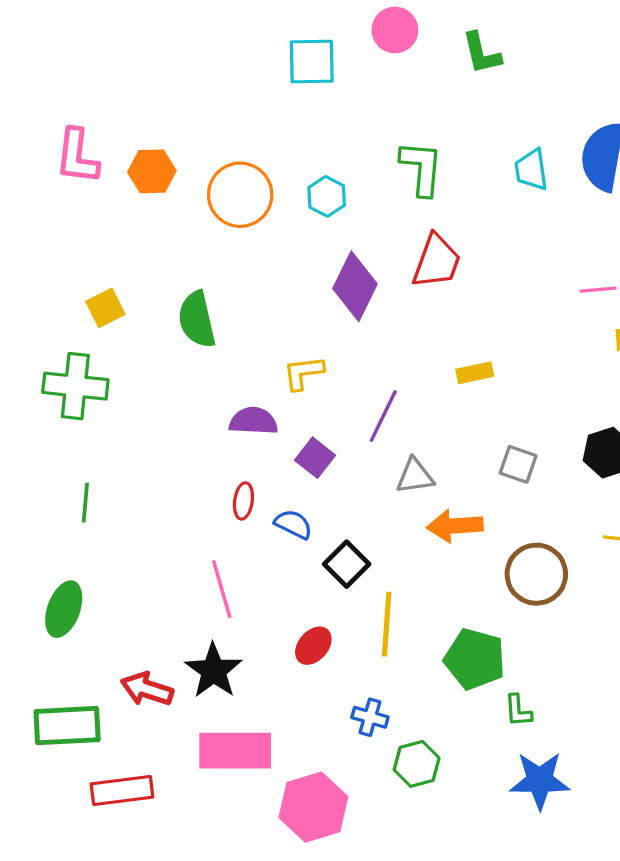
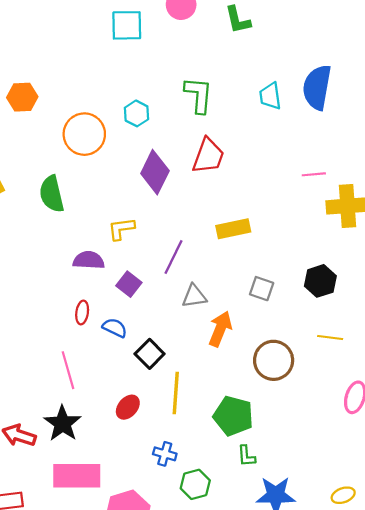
orange circle: (240, 195) -> (84, 134), moved
yellow rectangle: (475, 373) -> (233, 229), size x1.4
orange arrow: (455, 526) -> (220, 329), turned 116
green L-shape: (518, 711) -> (246, 456), moved

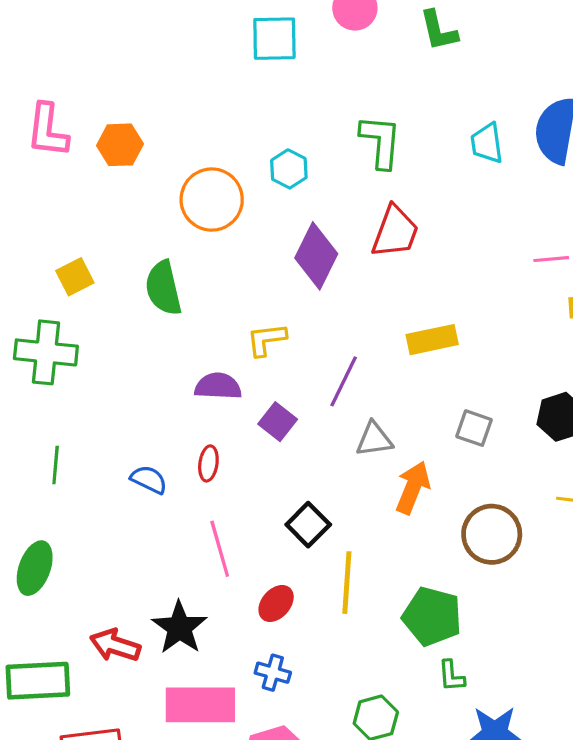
blue semicircle: (115, 328) -> (149, 480), moved
pink line: (68, 370) -> (220, 549), moved
blue cross: (165, 454) -> (273, 673), moved

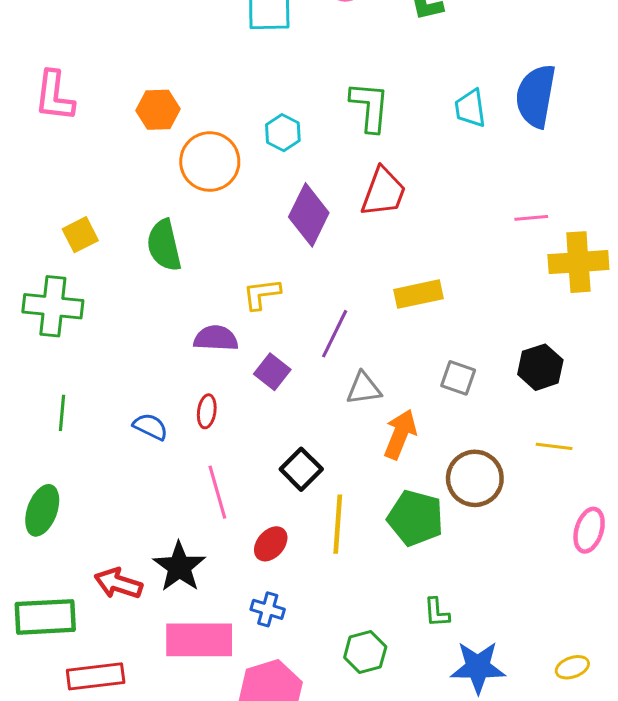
orange hexagon: (120, 145) -> (158, 110), moved
green pentagon: (432, 616) -> (415, 518), moved

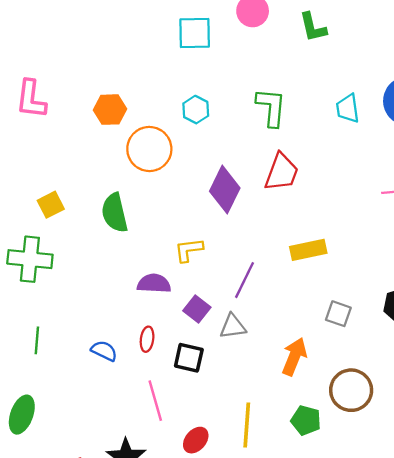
cyan hexagon: (283, 133) -> (196, 110), moved
gray triangle: (364, 388) -> (233, 326), moved
black square: (301, 469) -> (189, 358), moved, turned -32
green pentagon: (415, 518) -> (306, 420), size x0.7

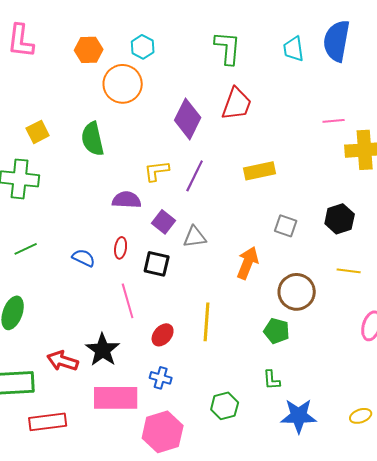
cyan hexagon: (196, 110) -> (143, 47), moved
purple line: (244, 280) -> (195, 176), moved
green line: (37, 340) -> (26, 249), turned 60
green pentagon: (306, 420) -> (277, 331), moved

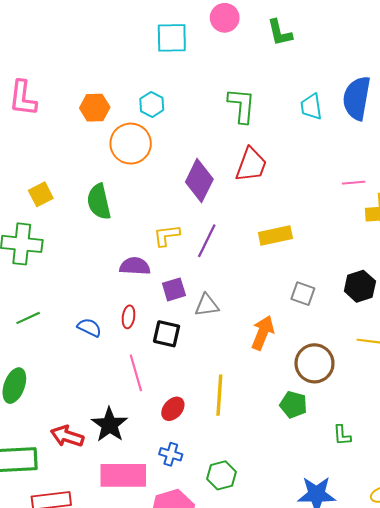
purple square: (164, 222) -> (174, 289), turned 35
green L-shape: (272, 380) -> (342, 435), moved
green hexagon: (225, 406) -> (221, 475), moved

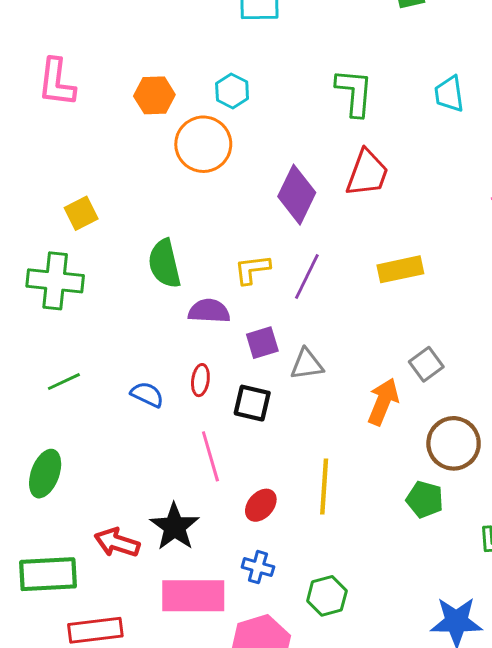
green semicircle: (99, 202) -> (164, 264), moved
gray square: (303, 294) -> (426, 364), moved, turned 35

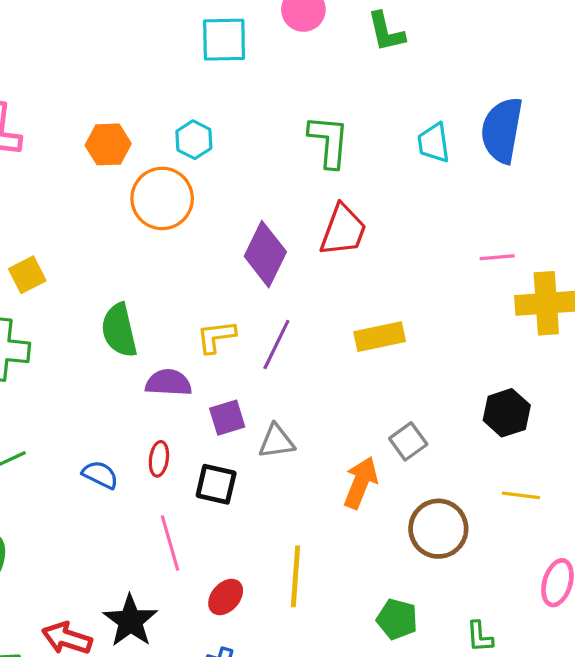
green pentagon: (425, 499) -> (397, 619), moved

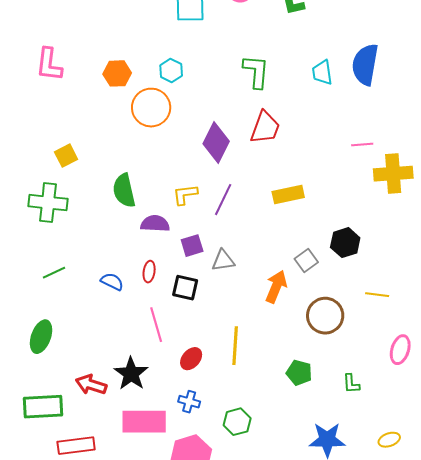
black hexagon: (507, 413) -> (345, 243), moved

